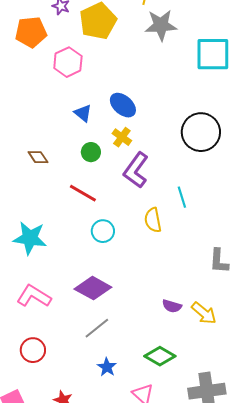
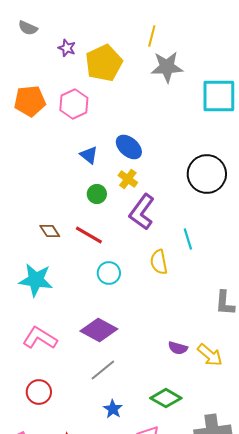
orange pentagon: (31, 32) -> (30, 101), moved
brown diamond: (38, 157) -> (50, 231), moved

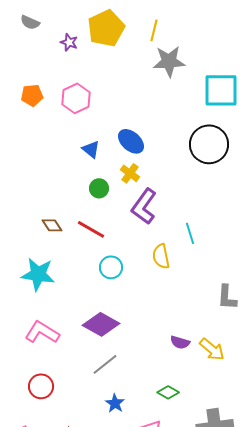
yellow pentagon: (104, 63) -> (106, 28), moved
orange pentagon: (30, 101) -> (32, 95), size x0.7
black circle: (207, 174) -> (209, 144), moved
green diamond: (166, 398) -> (168, 392), size x0.7

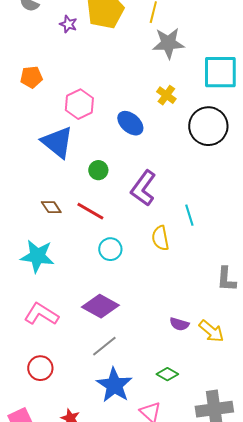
pink hexagon: (76, 98) -> (79, 104), moved
blue triangle: (91, 149) -> (57, 142), moved, size x1.8
yellow cross: (130, 173) -> (166, 95), moved
blue star: (115, 403) -> (114, 385), size x1.8

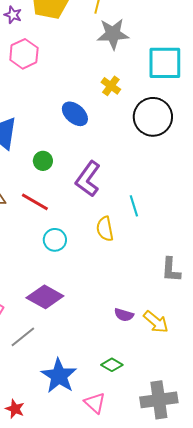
pink hexagon: (79, 104) -> (24, 54), moved
gray line: (104, 346) -> (23, 337), moved

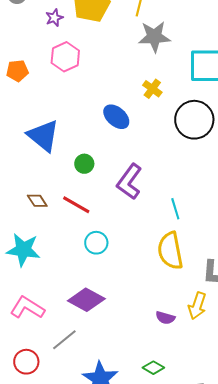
purple star: (13, 15) -> (54, 18), turned 30
yellow semicircle: (105, 229) -> (170, 251), moved, size x1.5
yellow arrow: (156, 322) -> (197, 306), moved, turned 68

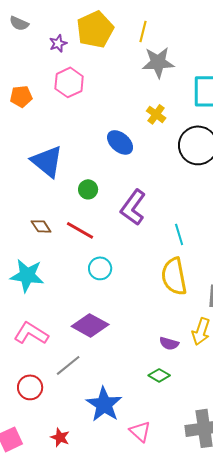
green diamond: (153, 368) -> (159, 375), moved

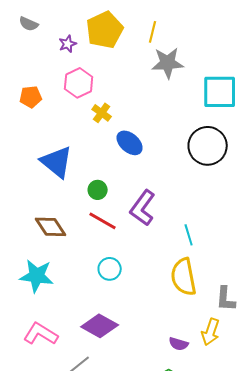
yellow cross: (156, 114) -> (102, 113), moved
brown diamond: (41, 226) -> (51, 227), size x1.5
red line: (80, 230) -> (103, 221), moved

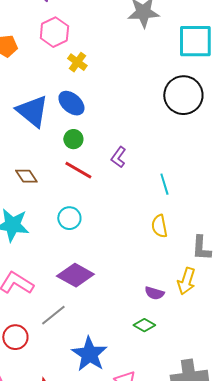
blue ellipse: (130, 143) -> (71, 103), moved
purple L-shape: (143, 208) -> (118, 157), size x0.6
brown diamond: (51, 227) -> (26, 176), size x0.7
cyan circle: (110, 269) -> (69, 218), moved
yellow semicircle: (184, 277) -> (159, 226), size x0.6

